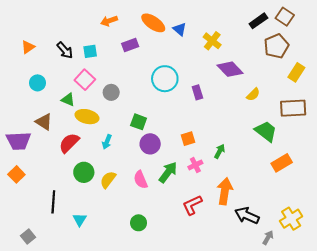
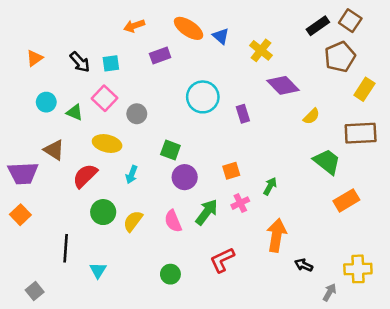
green triangle: (68, 100) -> (75, 112), moved
red L-shape: (192, 205) -> (222, 260), moved
black arrow: (247, 215) -> (304, 265), size x0.6
yellow cross: (291, 219) -> (358, 269), turned 30

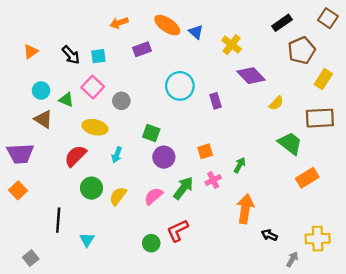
brown square: (350, 21) -> (328, 18), moved
brown triangle: (54, 150) -> (43, 119), moved
pink semicircle: (173, 221) -> (153, 196), turned 72
red L-shape: (222, 260) -> (178, 231), moved

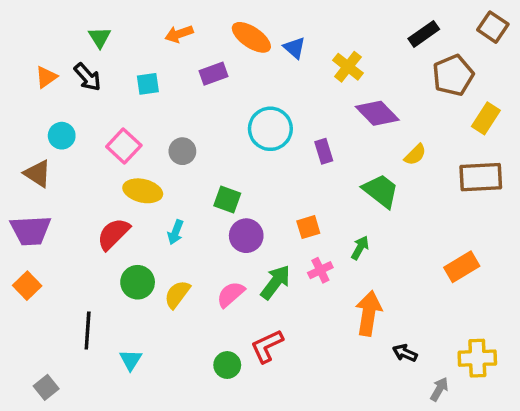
black arrow: (71, 55) -> (88, 77), moved
pink square: (93, 87) -> (124, 146), moved
green triangle: (66, 100) -> (100, 37), moved, turned 35
brown triangle: (43, 119) -> (38, 174), moved
green trapezoid: (290, 143) -> (381, 191), moved

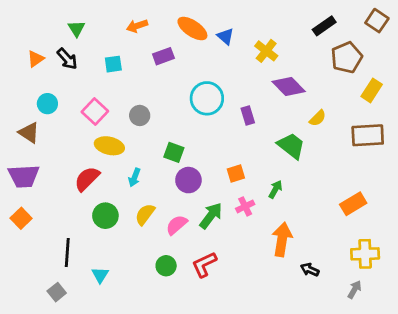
yellow semicircle: (177, 294) -> (145, 214), moved
yellow cross: (477, 358) -> (365, 254), moved
green circle: (227, 365) -> (166, 266), moved
gray square: (46, 387) -> (57, 292), moved
gray arrow: (439, 389) -> (355, 289), moved

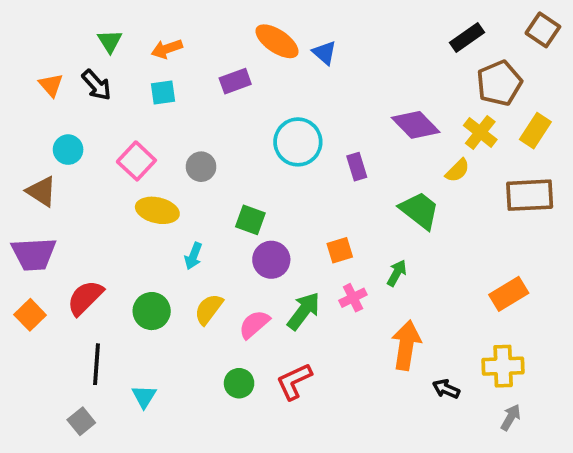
orange arrow: (137, 26) -> (167, 49), moved
yellow cross: (266, 51) -> (480, 132), moved
orange triangle: (36, 59) -> (51, 85), turned -36
red semicircle: (87, 179) -> (85, 298), moved
yellow cross: (365, 254) -> (503, 366), moved

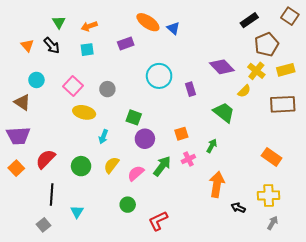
yellow rectangle: (535, 131) -> (286, 70), turned 42
orange rectangle: (509, 294) -> (272, 157), turned 66
red L-shape: (294, 381) -> (158, 221), moved

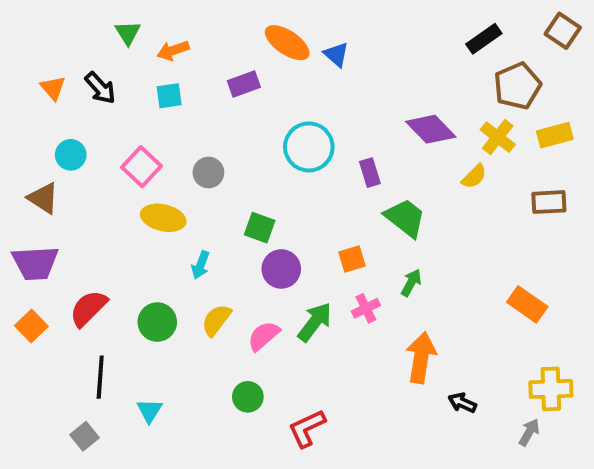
green triangle: (59, 22) -> (128, 33), moved
brown rectangle: (283, 104) -> (549, 202), size x0.7
green trapezoid: (224, 112) -> (405, 218), moved
yellow cross: (269, 195) -> (551, 389), moved

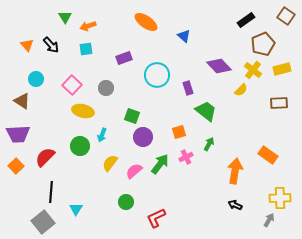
blue triangle: (336, 54) -> (184, 36), moved
purple rectangle: (244, 84) -> (124, 58), moved
green circle: (157, 322) -> (80, 146), moved
orange arrow: (421, 357) -> (235, 171), moved
gray square: (84, 436) -> (43, 222), size x1.6

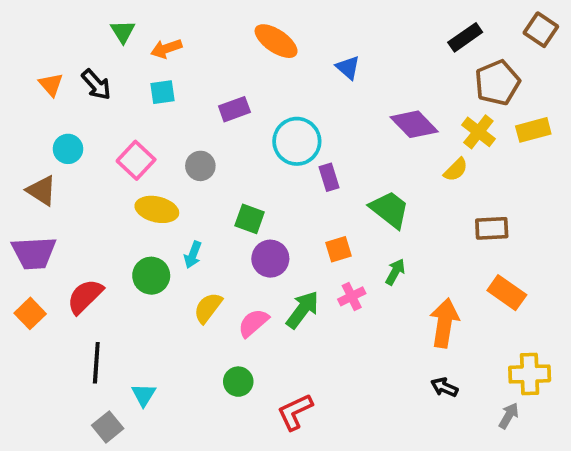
purple rectangle: (188, 88) -> (329, 177), moved
brown rectangle: (279, 103) -> (492, 228), moved
gray square: (43, 222) -> (108, 427), moved, size x0.7

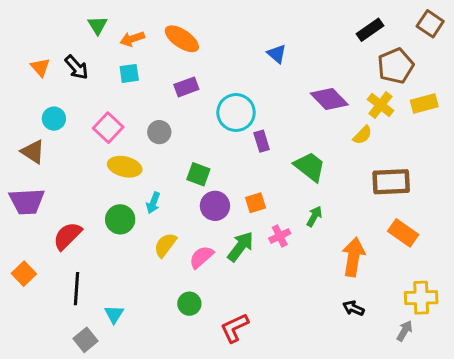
orange ellipse: (276, 41) -> (182, 39), moved
brown rectangle: (492, 228) -> (391, 182), size x1.4
orange square: (338, 249) -> (256, 203), moved
orange square: (30, 313) -> (24, 274), moved

